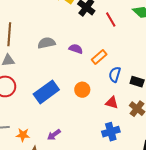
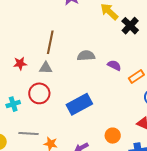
orange circle: (82, 90) -> (113, 136), moved

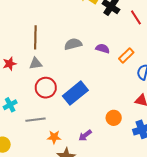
red circle: (39, 93) -> (46, 88), moved
gray line: (28, 134) -> (35, 120), moved

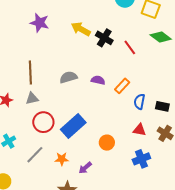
orange circle: (114, 118) -> (107, 143), moved
gray line: (35, 120) -> (35, 155), turned -36
orange star: (54, 137) -> (62, 159), moved

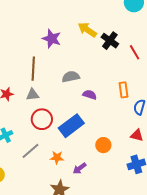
purple star: (40, 23) -> (52, 39), moved
purple semicircle: (98, 80) -> (90, 95), moved
orange rectangle: (122, 86) -> (123, 90), turned -56

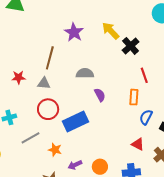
red line: (135, 52) -> (144, 75), moved
purple semicircle: (90, 95) -> (100, 95), turned 32
orange circle: (103, 145) -> (100, 167), moved

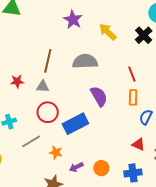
purple star: (74, 32) -> (73, 20), moved
black cross: (131, 46) -> (144, 35), moved
gray semicircle: (85, 73) -> (85, 61), moved, size x1.4
red line: (144, 75) -> (132, 74), moved
purple semicircle: (100, 95) -> (99, 96), size x1.5

